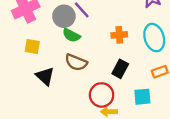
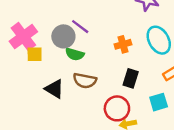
yellow square: (32, 46) -> (35, 54), moved
black triangle: (45, 76) -> (54, 89), moved

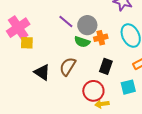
gray circle: (63, 36) -> (87, 25), moved
green semicircle: (75, 54) -> (82, 42), moved
brown semicircle: (85, 81) -> (68, 67), turned 108

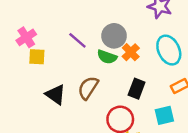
purple line: (66, 21) -> (77, 40), moved
pink cross: (18, 28) -> (26, 37), size x0.7
orange cross: (101, 38) -> (131, 52), turned -32

